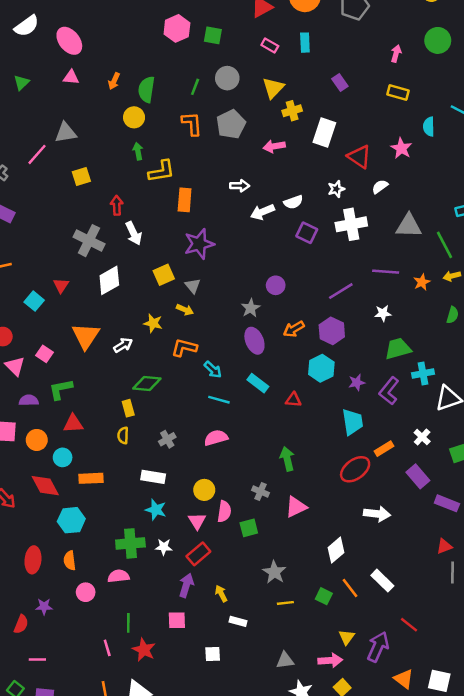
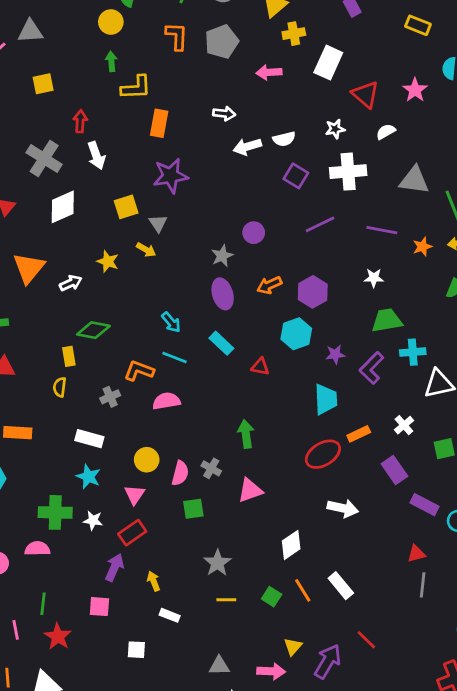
purple line: (341, 291) -> (320, 224), moved
orange L-shape: (184, 348) -> (139, 371), moved
pink semicircle: (224, 511) -> (180, 473), moved

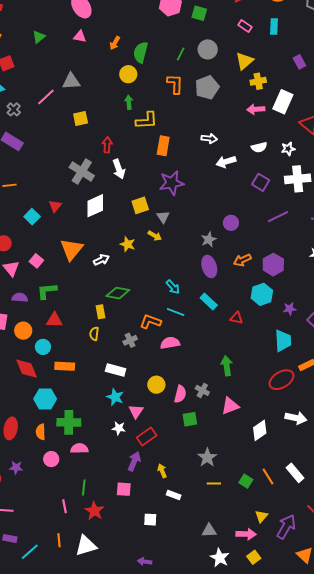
pink arrow: (269, 72) -> (256, 109), moved
white semicircle: (284, 139) -> (259, 147), moved
pink triangle: (135, 495) -> (136, 411), moved
green cross: (55, 512) -> (69, 422), moved
white diamond: (291, 545) -> (260, 430), moved

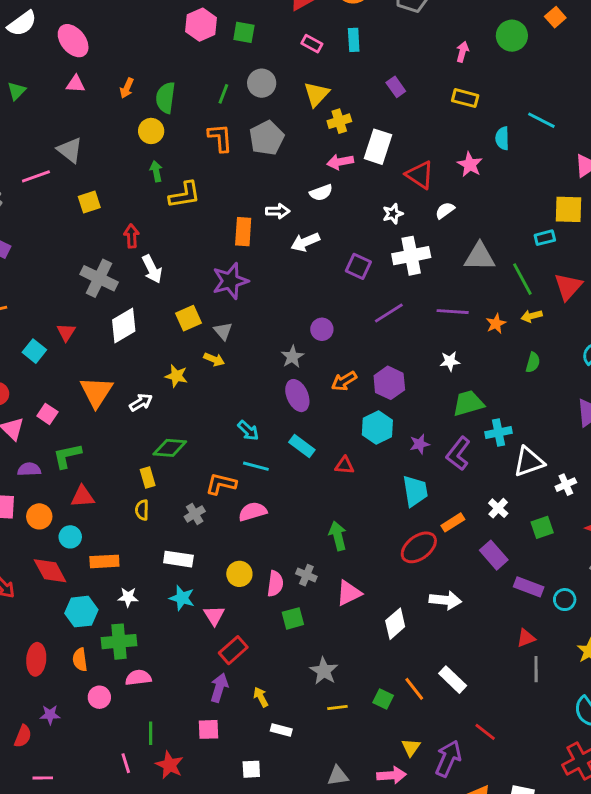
gray triangle: (71, 81) -> (70, 150), turned 48
pink line: (46, 97) -> (36, 176), turned 30
orange rectangle: (163, 146) -> (243, 232), moved
white semicircle: (259, 147) -> (321, 193), moved
white star: (119, 428) -> (128, 597), moved

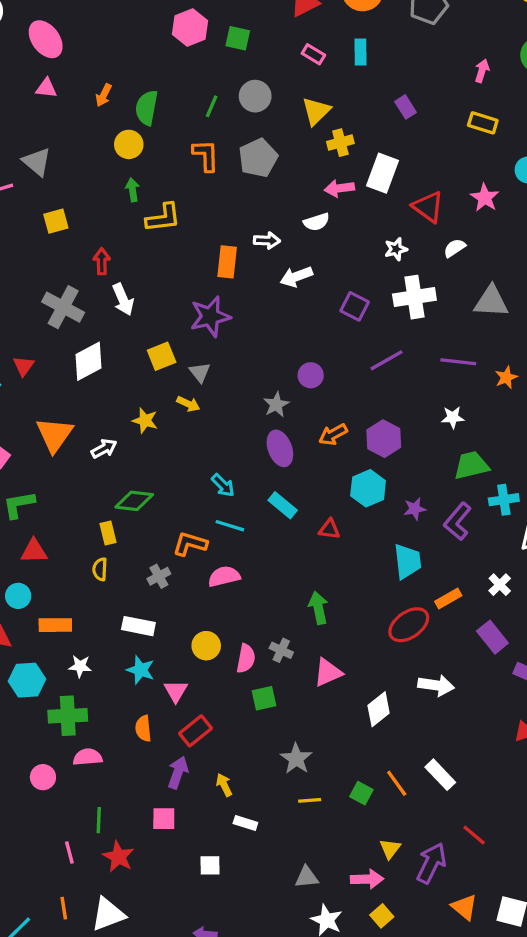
orange semicircle: (80, 660) -> (143, 728), moved

